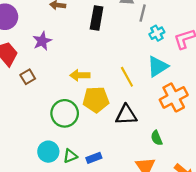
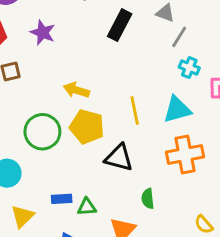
cyan cross: (157, 33) -> (189, 68), turned 32
purple star: (42, 41) -> (43, 33), turned 30
green triangle: (70, 156) -> (87, 207), moved

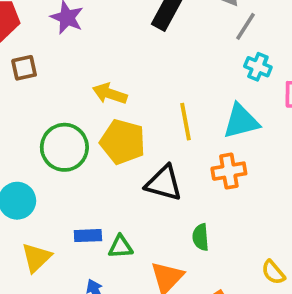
orange cross: (185, 154) -> (229, 171), moved, size x0.7

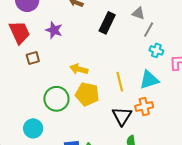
black triangle: (164, 183) -> (122, 116), moved, turned 50

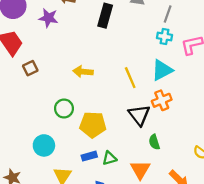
purple star: (54, 30) -> (48, 18), moved
gray line: (149, 30) -> (168, 14), moved
yellow pentagon: (87, 94) -> (93, 125), moved
green circle: (56, 99) -> (64, 109), size x0.7

